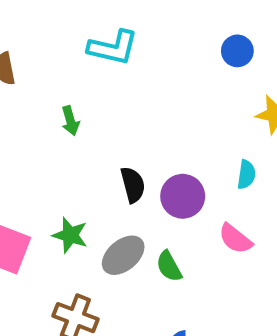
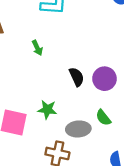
gray ellipse: (123, 255) -> (78, 129), moved, turned 45

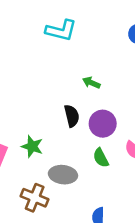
green arrow: (37, 48) -> (91, 83), moved, turned 128
green semicircle: (103, 118) -> (101, 158), moved

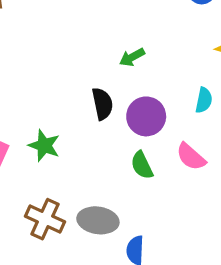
green arrow: (91, 83) -> (132, 57), turned -54
gray ellipse: (63, 175) -> (98, 220), moved

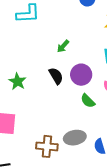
green star: (44, 146) -> (17, 82), moved, turned 30

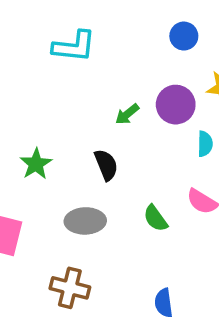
purple circle: (81, 75) -> (176, 105), moved
gray ellipse: (75, 138) -> (85, 221), moved

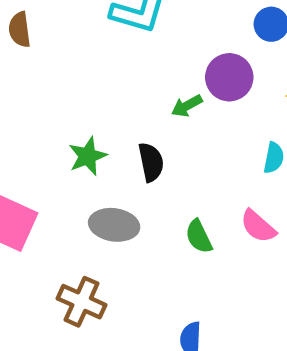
purple circle: (176, 105) -> (229, 77), moved
green star: (36, 164) -> (88, 156), moved

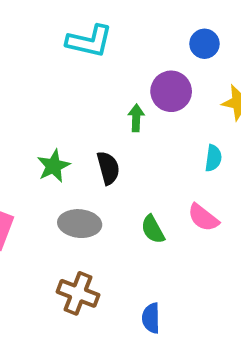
green arrow: (187, 106) -> (136, 118), turned 124
brown cross: (82, 302) -> (78, 293), moved

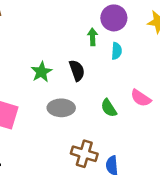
cyan semicircle: (213, 158) -> (117, 51), moved
brown cross: (78, 293) -> (84, 154), moved

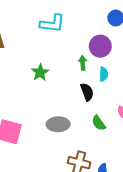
black semicircle: (77, 70) -> (87, 92), moved
green star: (42, 72) -> (40, 72), moved

